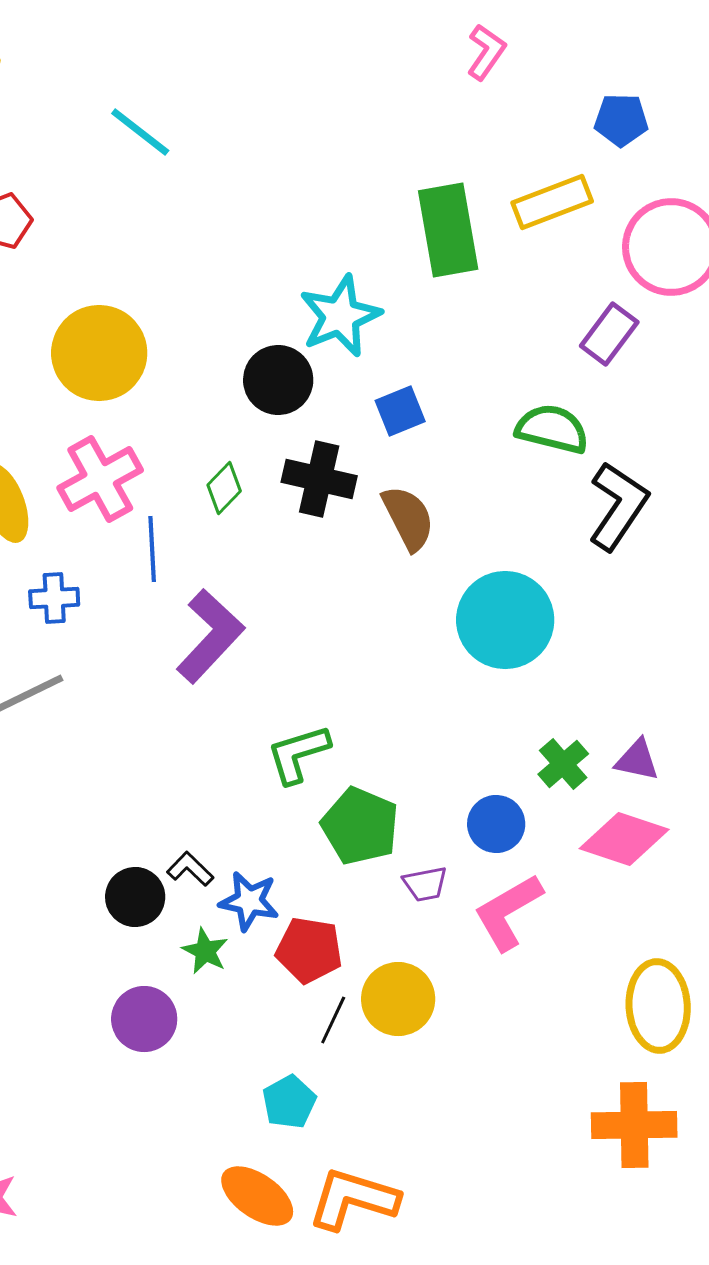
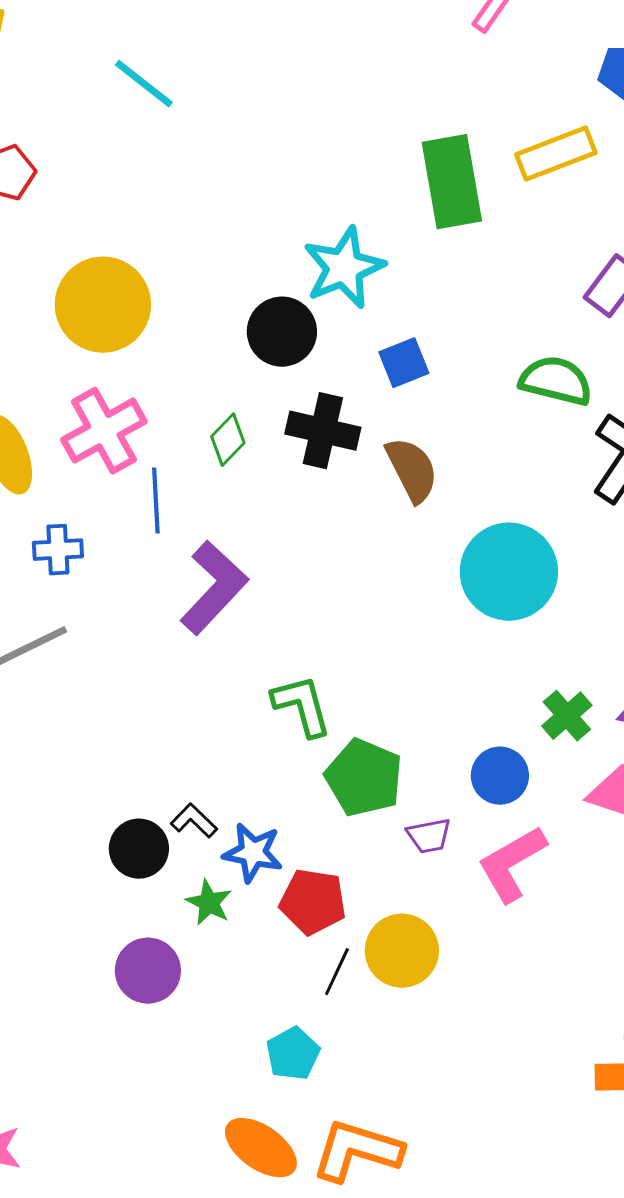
green L-shape: (298, 754) -> (302, 706), turned 92

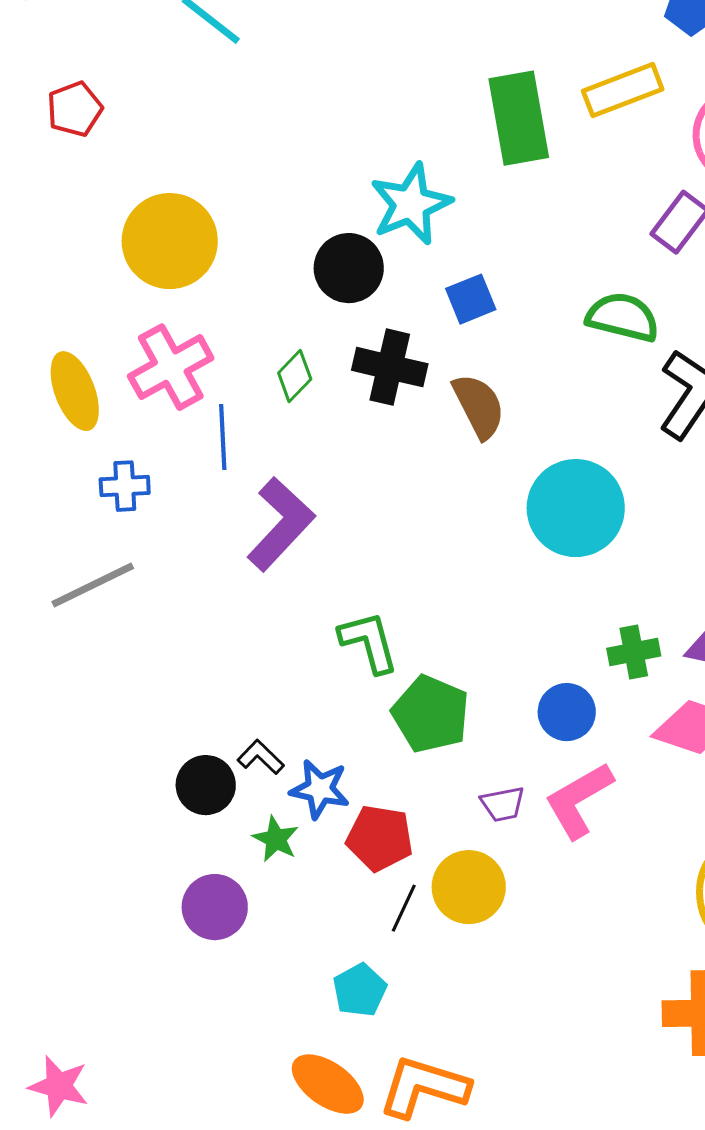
green cross: (567, 716) -> (634, 652), turned 30
purple trapezoid: (429, 836) -> (503, 804), moved

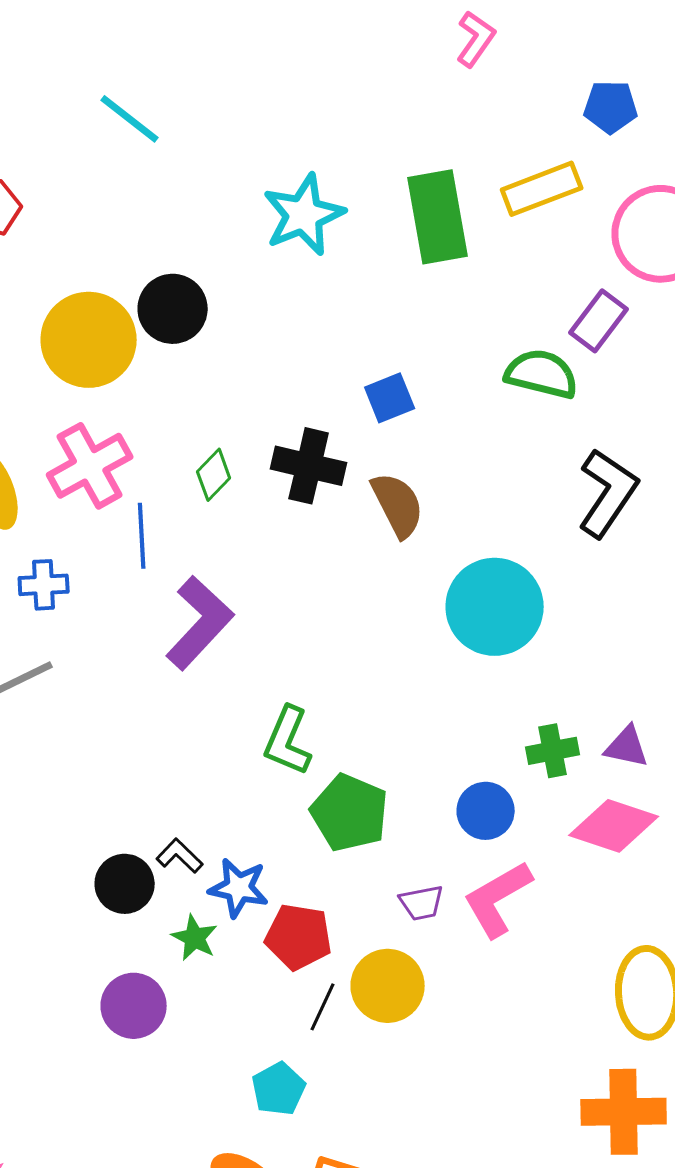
cyan star: (411, 204) -> (304, 215), moved
black circle: (349, 268) -> (173, 309), moved
green semicircle: (623, 317) -> (542, 374), moved
green L-shape: (369, 642) -> (288, 741), turned -142

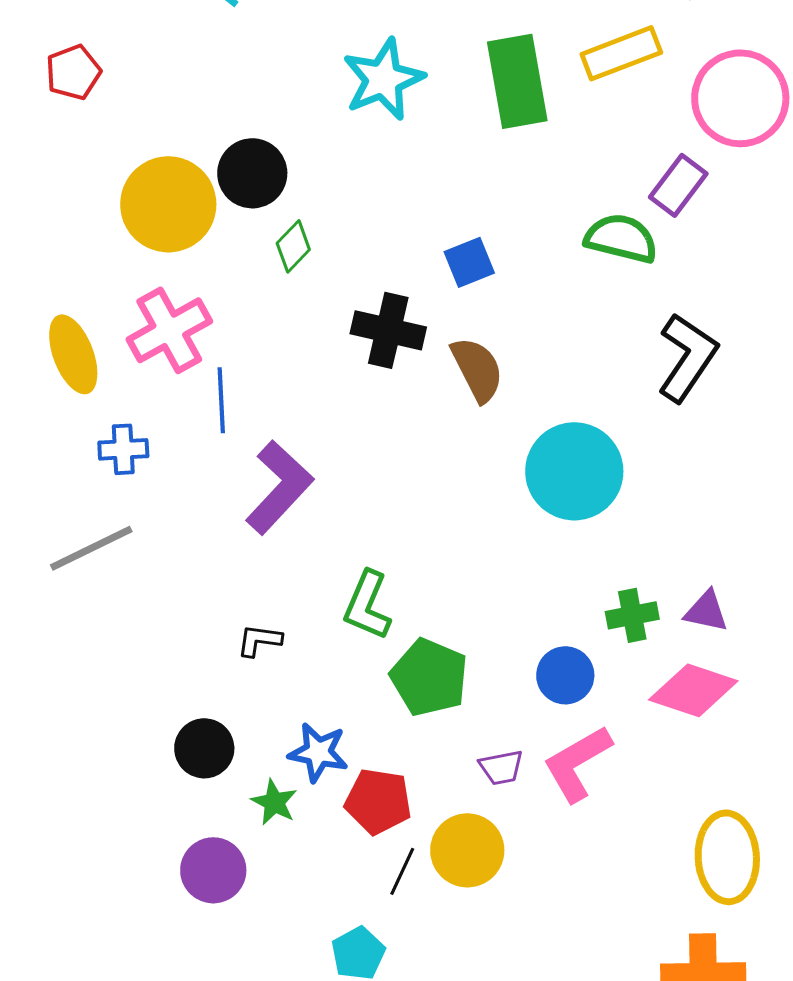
green diamond: (214, 475) -> (293, 246), moved
black L-shape: (180, 856) -> (259, 640), moved, turned -36

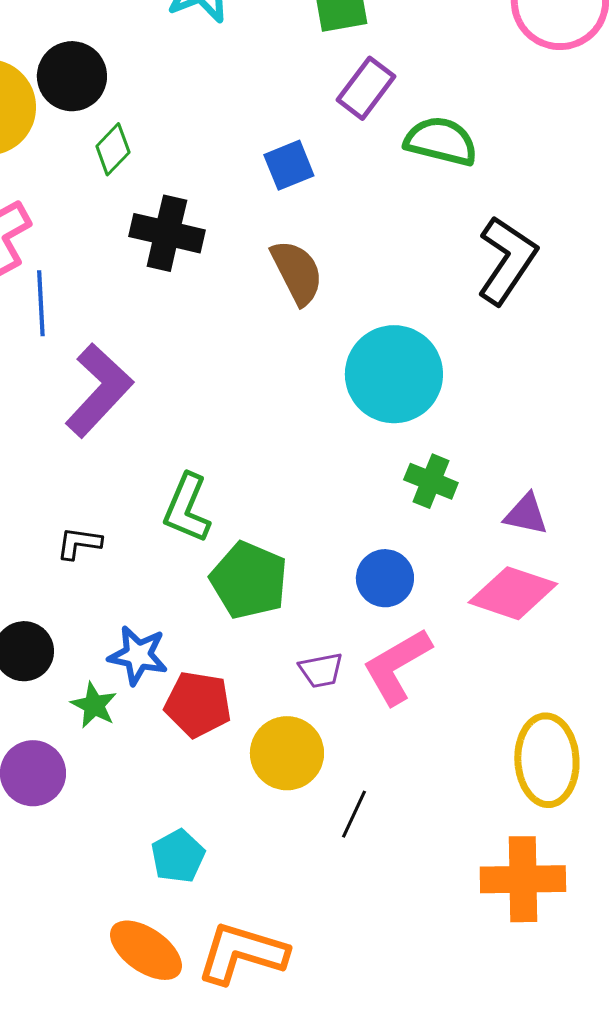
purple rectangle: (678, 185) -> (366, 88), moved
black cross: (388, 330) -> (167, 233), moved
green cross: (632, 615) -> (431, 481), moved, turned 33
black line: (402, 871) -> (354, 814), moved

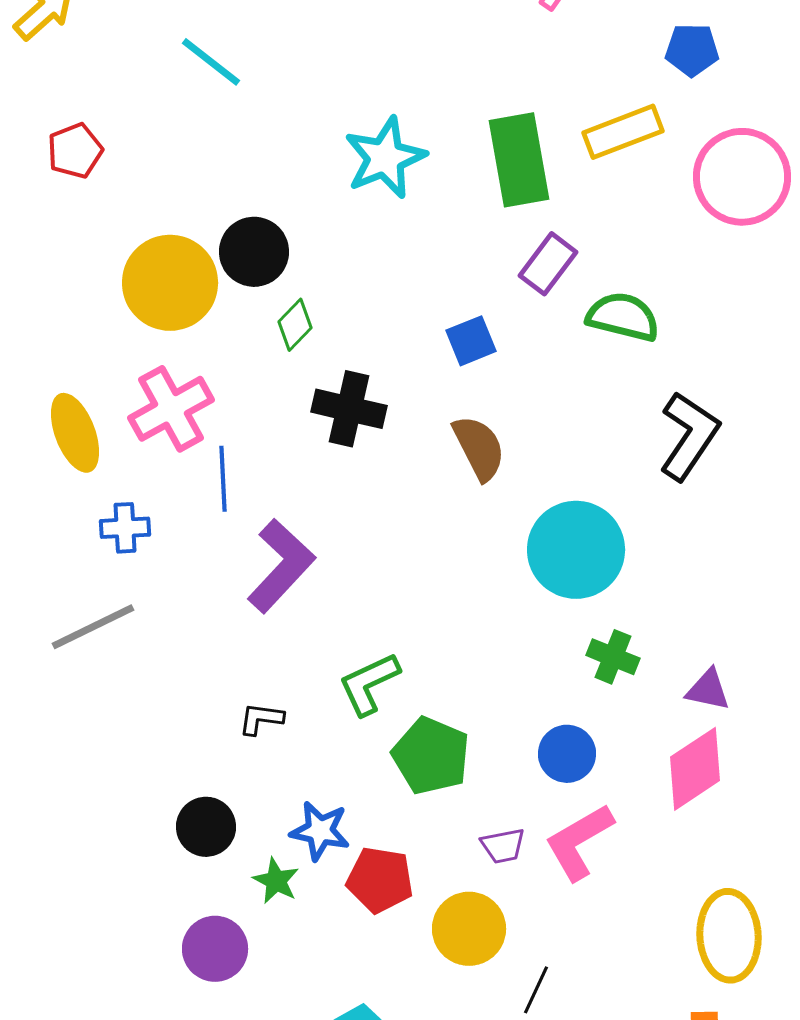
green L-shape: (187, 508) -> (369, 684), turned 42
pink diamond: (513, 593) -> (695, 769), turned -52

